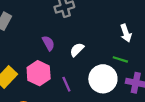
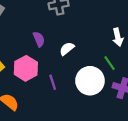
green line: (120, 59) -> (109, 63), turned 32

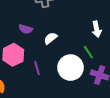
purple semicircle: (39, 39) -> (26, 29), turned 128

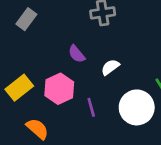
purple semicircle: (26, 29) -> (77, 54), turned 32

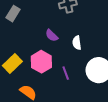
white semicircle: (110, 67) -> (77, 43), turned -56

